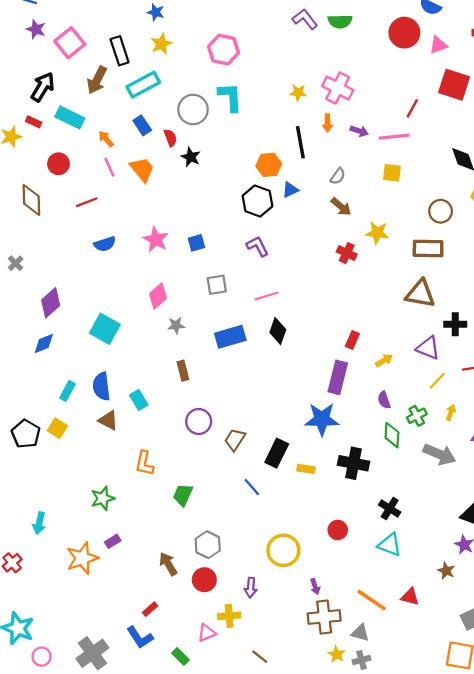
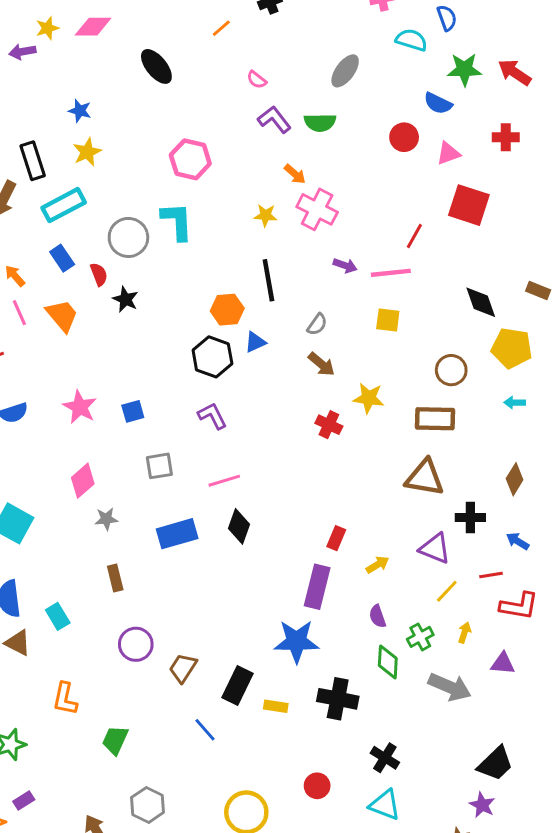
red circle: (404, 33) -> (404, 137), size x0.7
pink hexagon: (224, 50) -> (190, 159), moved
orange arrow: (328, 123) -> (295, 174), moved, turned -48

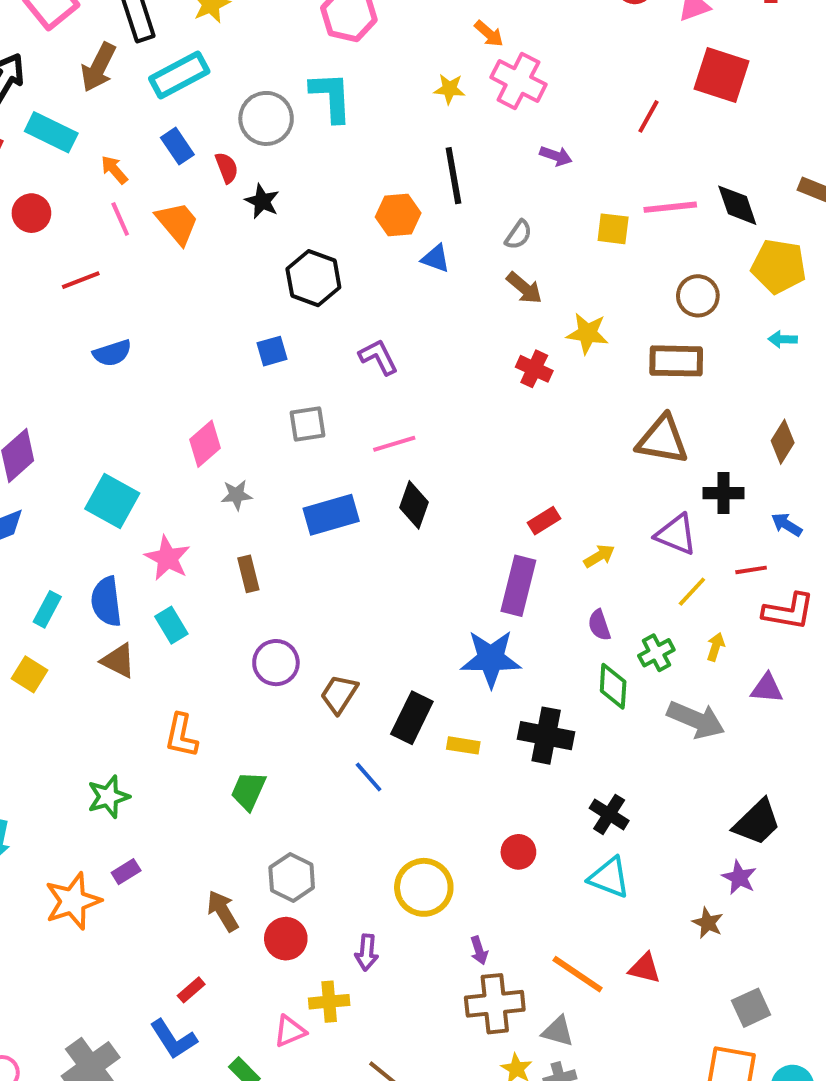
pink line: (391, 273) -> (670, 207), moved
blue triangle: (255, 342) -> (436, 258), turned 45
black hexagon: (212, 357) -> (313, 278), moved
pink star: (80, 407) -> (167, 558), moved
red rectangle: (336, 538) -> (544, 521), turned 35

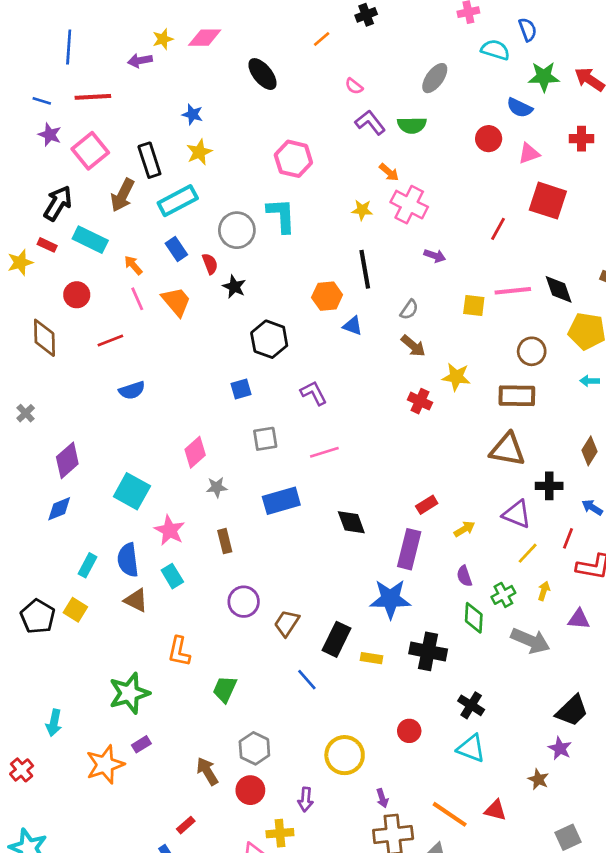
black diamond: (414, 505) -> (351, 522), moved, turned -40
red line: (751, 570) -> (568, 538), turned -60
green star: (108, 797) -> (129, 693), size x1.4

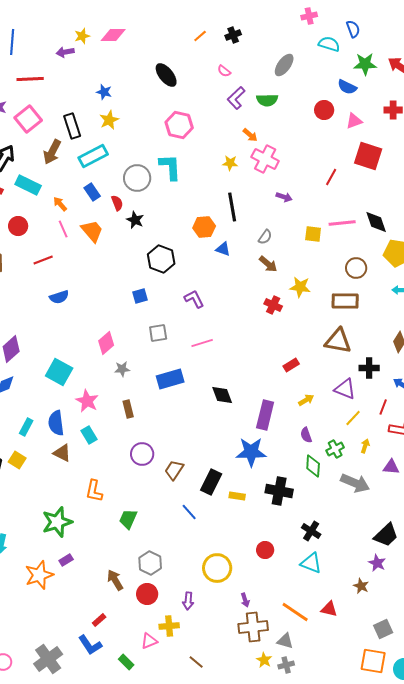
black cross: (366, 15) -> (233, 35), moved
black ellipse: (262, 74) -> (166, 75), moved
purple L-shape: (370, 122) -> (236, 98), turned -95
red rectangle: (427, 505) -> (291, 365), moved

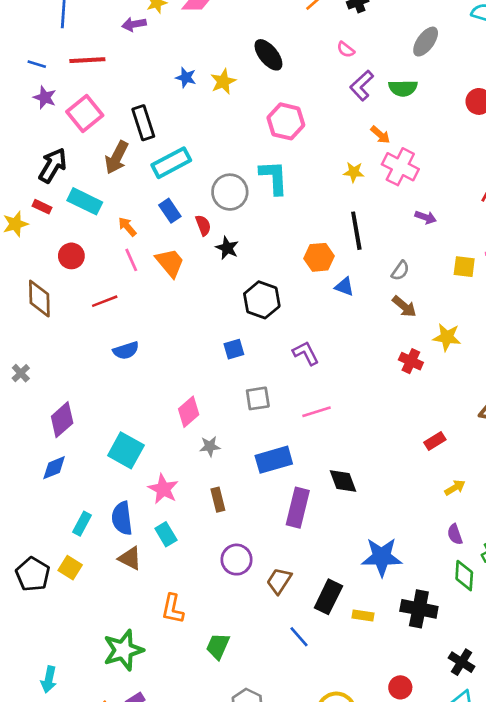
yellow star: (109, 120) -> (223, 81), moved
purple rectangle: (265, 415) -> (298, 508), moved

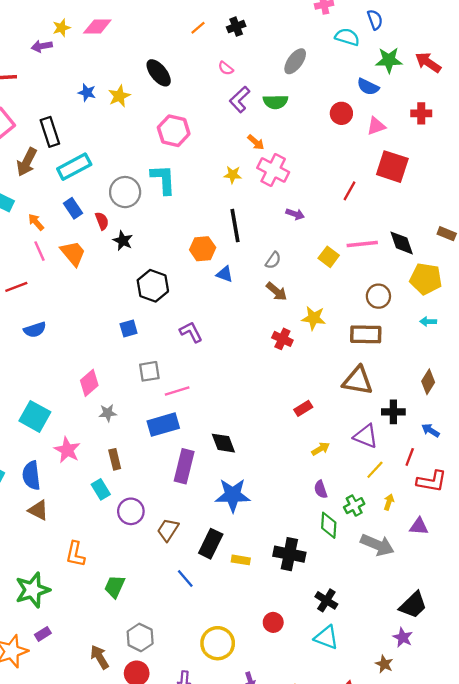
yellow square: (464, 267) -> (329, 257), turned 30
pink line: (316, 412) -> (177, 391), moved
cyan rectangle: (166, 534) -> (101, 489), moved
blue star: (382, 557) -> (233, 495), moved

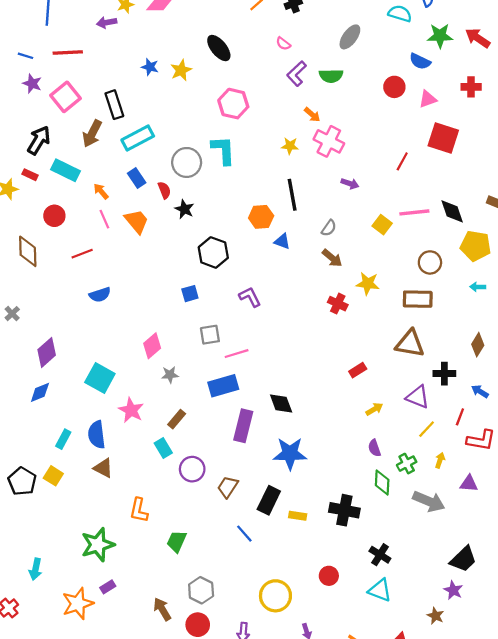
brown rectangle: (115, 459) -> (177, 419), turned 54

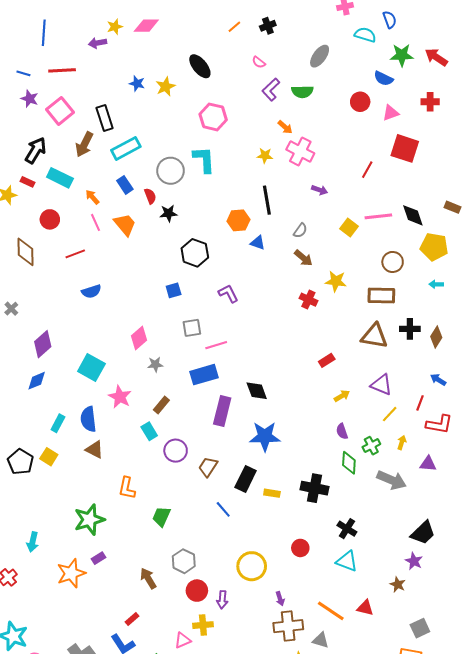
black star: (184, 209) -> (168, 213), turned -30
black cross: (444, 374) -> (410, 329), moved
red circle: (198, 625) -> (197, 591), moved

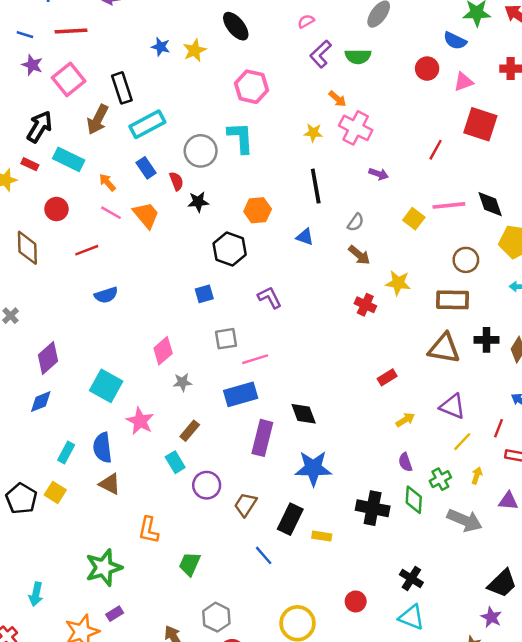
pink semicircle: (259, 62) -> (306, 21), turned 112
orange hexagon: (238, 220) -> (258, 210), moved
pink line: (95, 222) -> (111, 213), turned -36
black cross: (315, 488) -> (373, 508), moved

